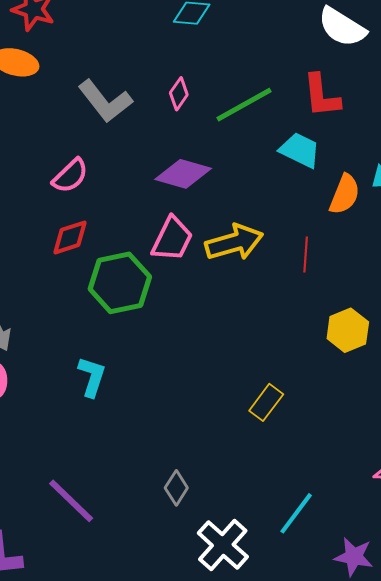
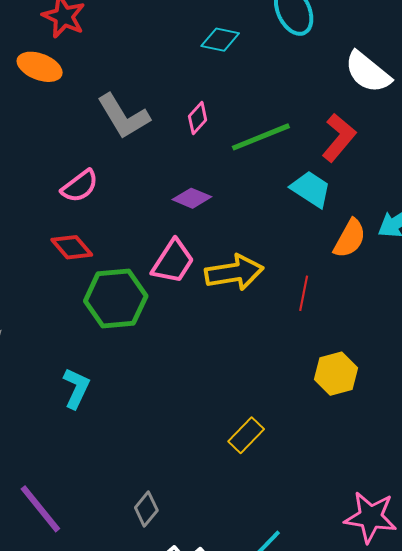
red L-shape: (321, 96) -> (339, 138), turned -141
purple diamond: (183, 174) -> (192, 198), size x0.7
red diamond: (70, 237) -> (72, 247), turned 60

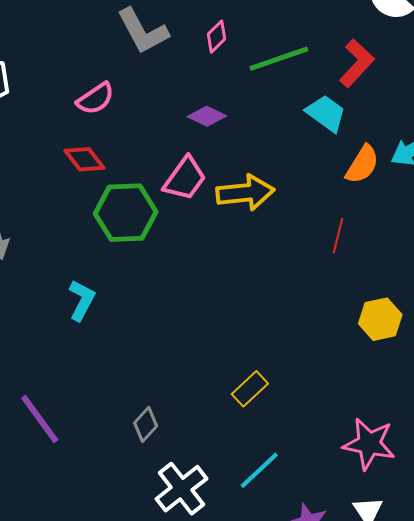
red line: (304, 293) -> (338, 236), moved
yellow hexagon: (336, 374) -> (380, 319), moved
yellow rectangle: (246, 435) -> (250, 389), moved

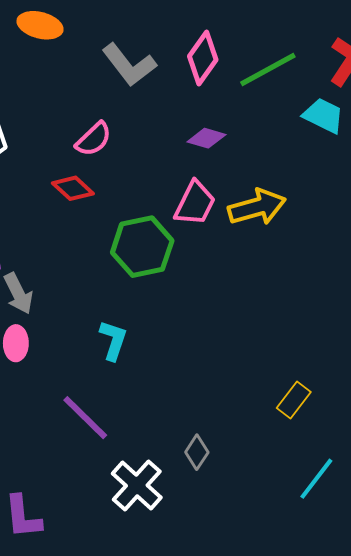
pink diamond: (217, 37) -> (203, 58), size x1.6
red diamond: (84, 159) -> (73, 188), moved
purple line: (40, 419) -> (85, 418), moved
white cross: (182, 489) -> (137, 485), moved

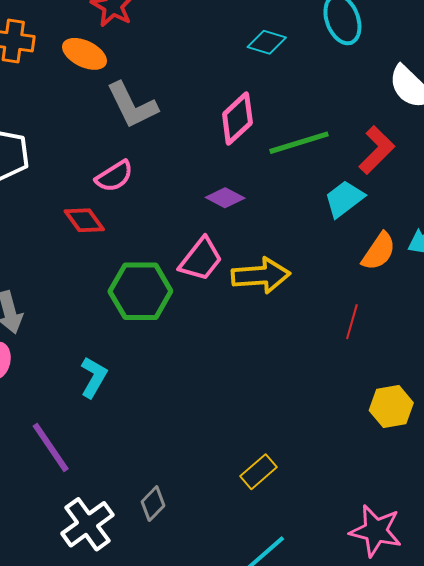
gray L-shape: (129, 65) -> (132, 105), moved
cyan trapezoid: (323, 116) -> (344, 199), turned -75

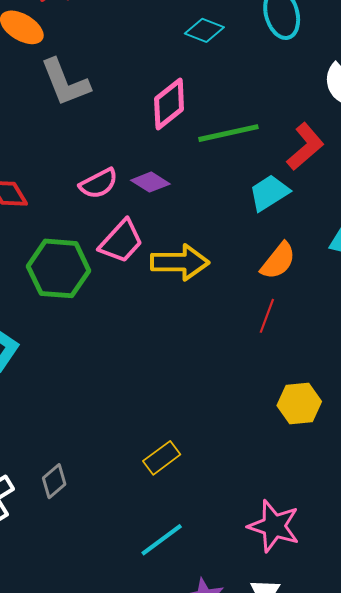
pink semicircle: (114, 176) -> (99, 183), moved
orange semicircle: (379, 251) -> (278, 261), moved

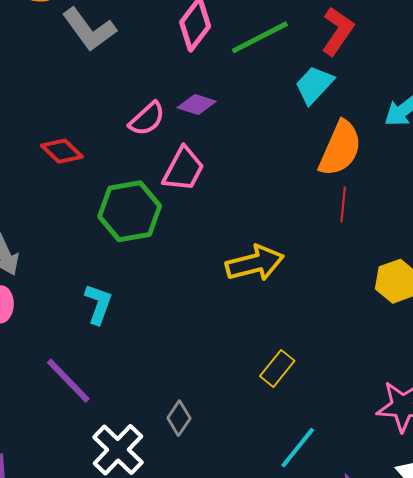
orange semicircle: (278, 261) -> (340, 148), size x1.4
yellow arrow: (180, 262) -> (255, 263), moved

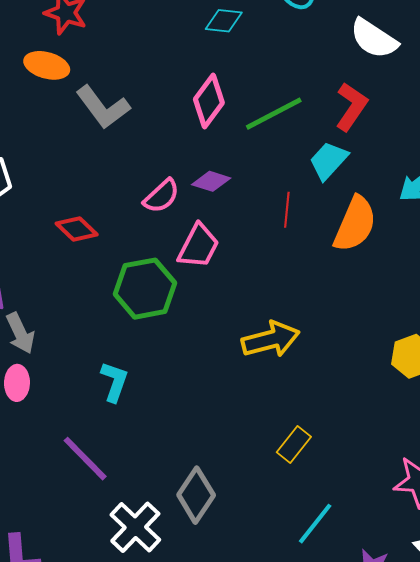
red line: (343, 204) -> (287, 210), moved
gray diamond: (179, 418) -> (196, 495), size x1.6

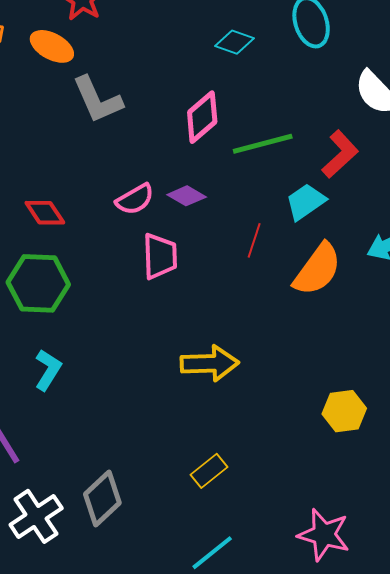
pink trapezoid: (198, 246) -> (160, 256), turned -42
green hexagon: (145, 289) -> (38, 283), moved

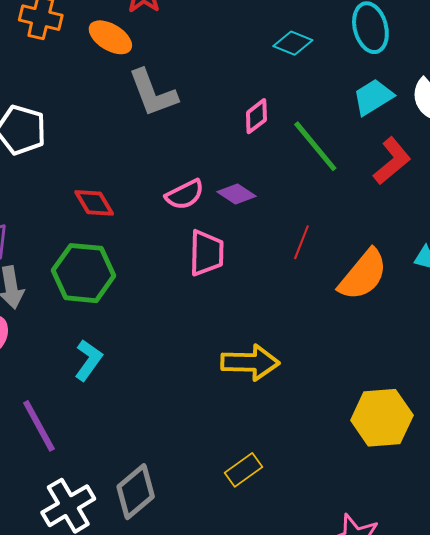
pink diamond: (202, 117) -> (256, 116), size x0.7
green line: (263, 144) -> (315, 146), turned 62
cyan trapezoid: (306, 202) -> (373, 97), moved
yellow hexagon: (344, 411) -> (382, 418), size x1.4

